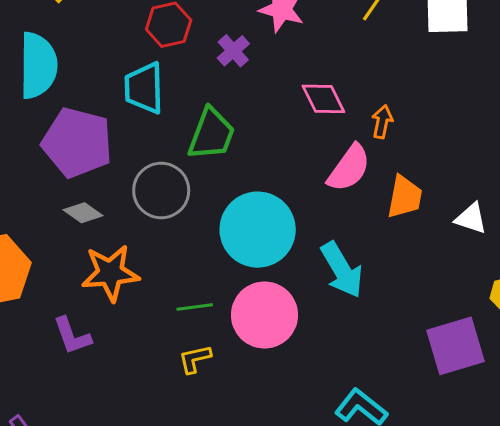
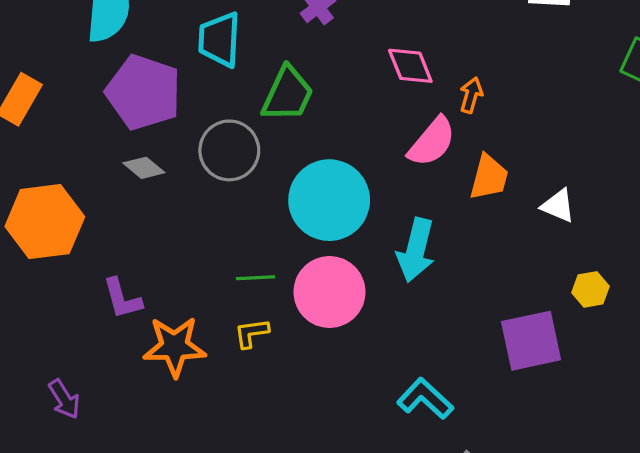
cyan arrow: (342, 270) -> (416, 250), turned 40
orange star: (110, 273) -> (175, 347), moved

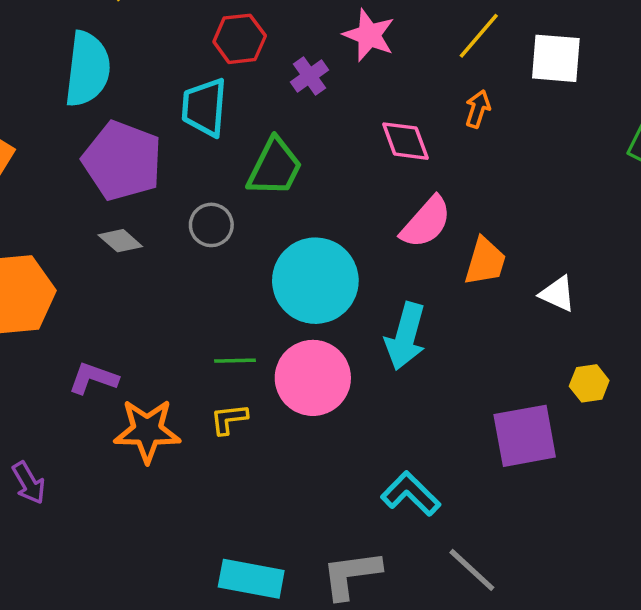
orange arrow: (471, 95) -> (478, 109), moved
gray circle: (229, 150) -> (211, 225), size x0.7
purple L-shape: (122, 298) -> (93, 378), turned 123

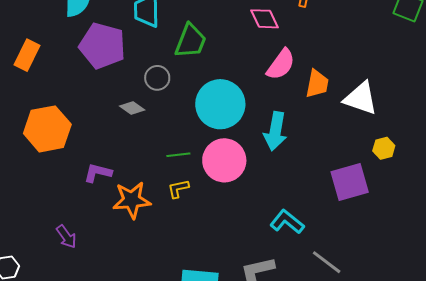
gray diamond: (120, 241) -> (132, 108), moved
white triangle: (558, 294) -> (361, 98), size x1.6

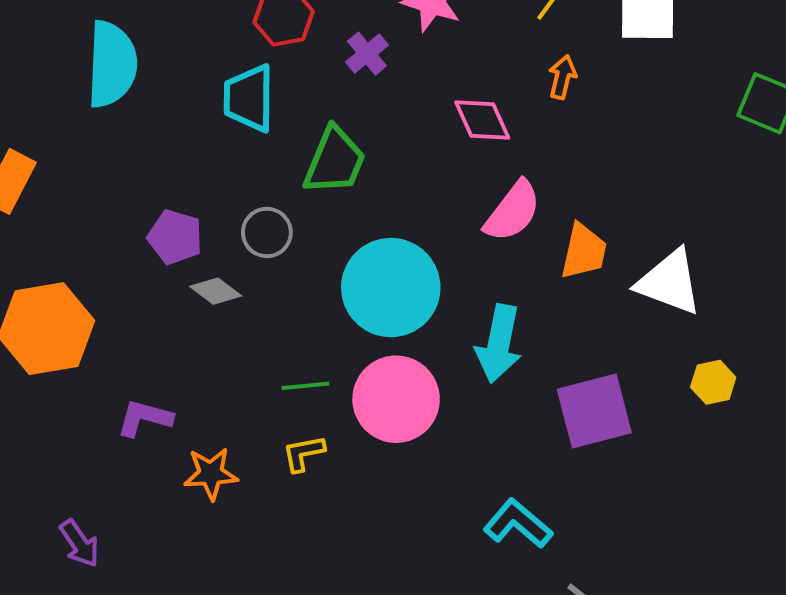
purple pentagon: (102, 46) -> (175, 237), moved, size x0.6
purple square: (350, 182) -> (594, 411), moved
orange star: (132, 200) -> (211, 474), size x0.7

